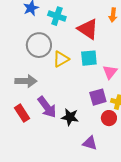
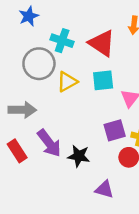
cyan cross: (57, 16) -> (62, 41), moved

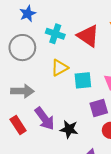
gray circle: (39, 64) -> (22, 48), moved
cyan square: (103, 80) -> (83, 80), moved

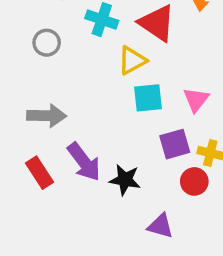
gray circle: (22, 48) -> (47, 43), size x0.6
yellow triangle: (59, 68) -> (132, 60), moved

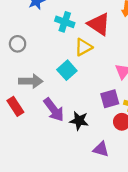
gray circle: (47, 43) -> (18, 44), moved
cyan square: (148, 98) -> (67, 70), moved, turned -36
red rectangle: (39, 173) -> (15, 106), moved

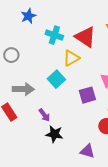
purple square: (110, 99) -> (87, 95), moved
purple arrow: (54, 110) -> (44, 115), size x0.6
black star: (79, 121) -> (54, 134), moved

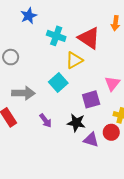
black star: (54, 134) -> (76, 123), moved
purple triangle: (87, 151) -> (91, 140), moved

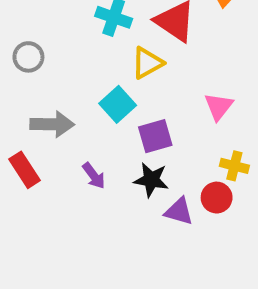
purple square: (91, 99) -> (155, 136), moved

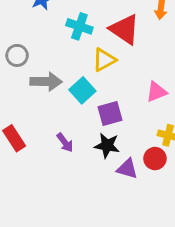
pink triangle: (219, 106) -> (156, 92), turned 30
gray arrow: (52, 124) -> (46, 82), moved

